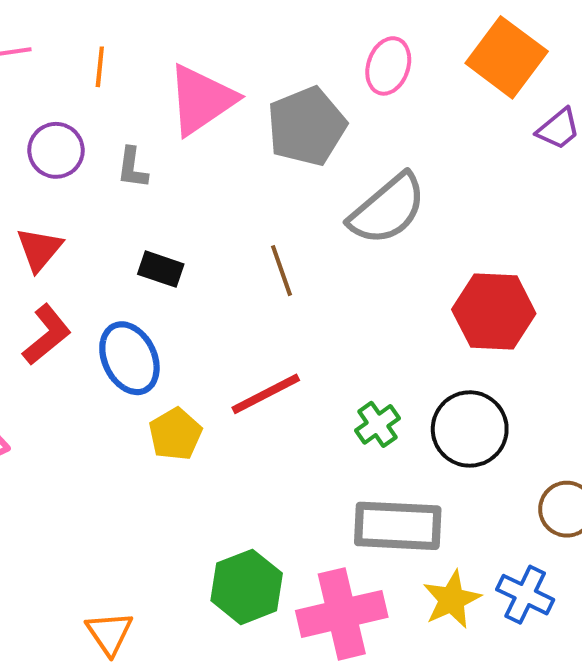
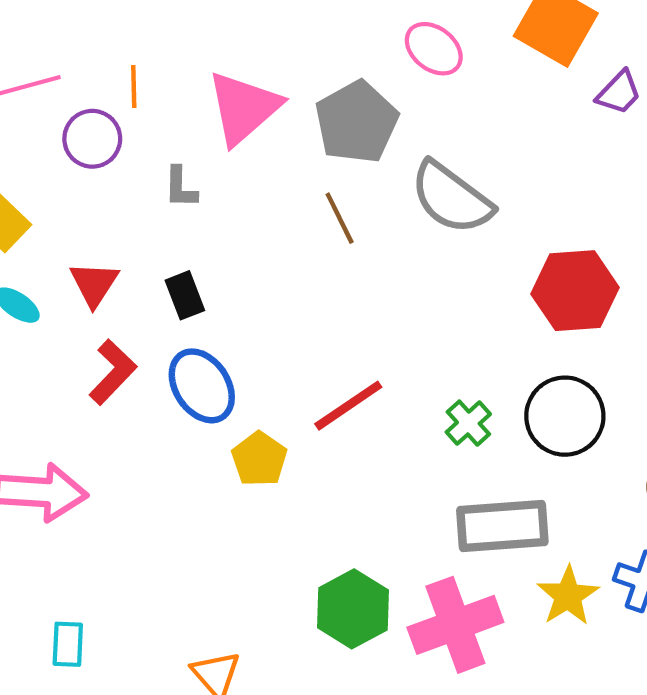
pink ellipse: (388, 66) -> (434, 49), turned -64
purple circle: (56, 150) -> (92, 139), moved
gray semicircle: (388, 209) -> (451, 198), turned 84
black rectangle: (161, 269) -> (185, 295), moved, turned 57
brown line: (282, 271) -> (340, 218), moved

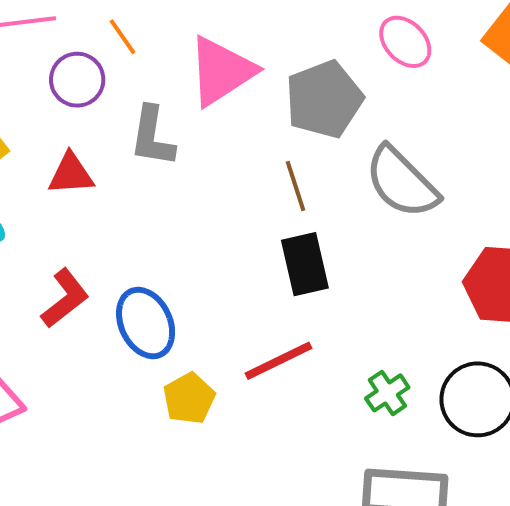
orange line: (134, 86) -> (123, 37), turned -42
gray L-shape: (180, 187) -> (152, 136), size x1.5
red triangle: (94, 284) -> (71, 174), moved, turned 45
black rectangle: (185, 295) -> (305, 264), moved, size x1.4

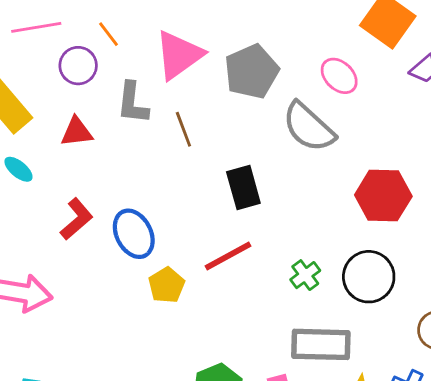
pink ellipse: (405, 42) -> (339, 76), moved
brown line: (296, 186) -> (183, 129), moved

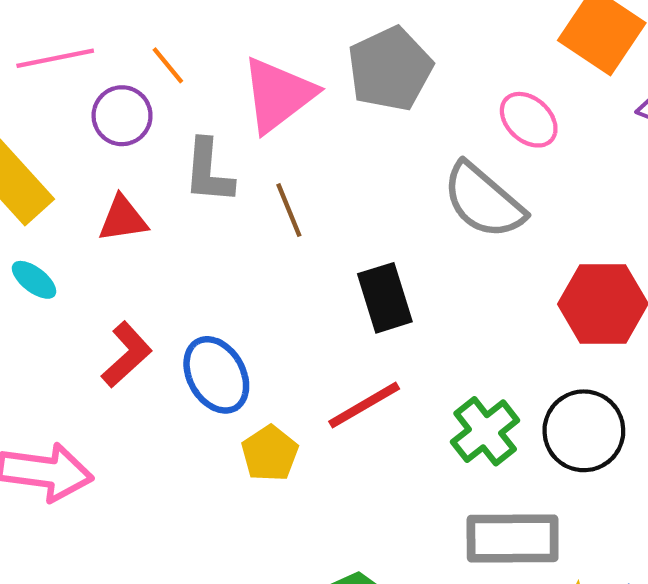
gray pentagon: (252, 72) -> (390, 69), moved
green cross: (305, 275) -> (485, 431), size x1.4

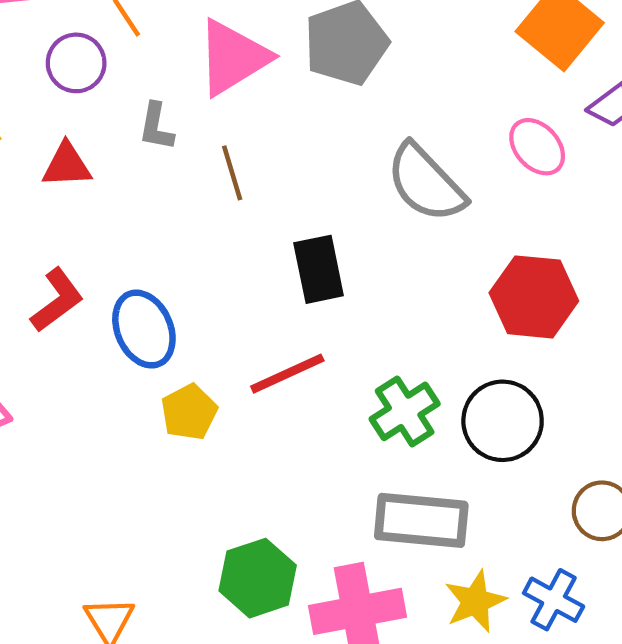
pink ellipse: (529, 120) -> (537, 147), moved
gray L-shape: (208, 171) -> (156, 127), size x0.7

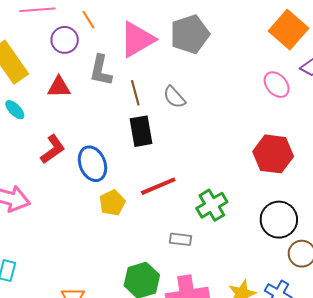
gray L-shape: (156, 127) -> (101, 70), size x1.4
gray semicircle: (426, 183) -> (174, 97), moved, size x0.6
black rectangle: (319, 269) -> (141, 131), moved
black circle: (503, 421) -> (279, 220), moved
gray rectangle: (421, 520) -> (180, 239), moved, size x0.5

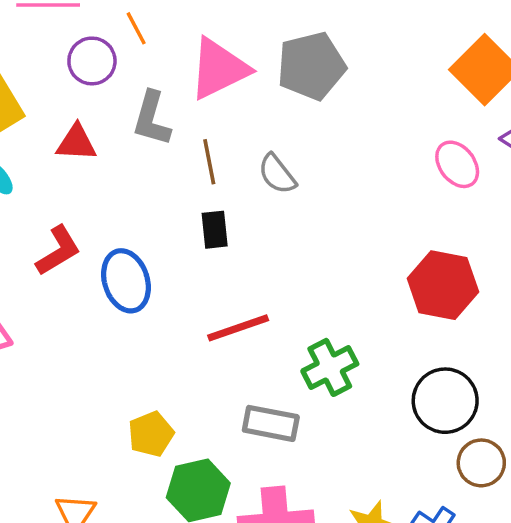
black rectangle: (141, 131) -> (215, 230), size x0.7
yellow pentagon: (112, 203) -> (151, 434), moved
gray rectangle: (180, 239) -> (271, 423), size x1.4

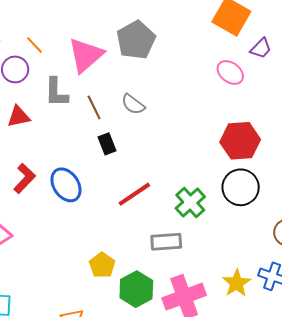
black circle: (445, 401) -> (241, 187), moved

